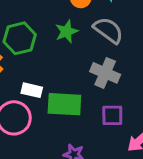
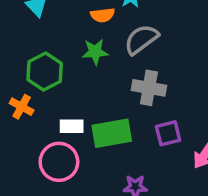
gray semicircle: (108, 30) -> (141, 39), turned -60
green star: (67, 32) -> (95, 52), turned 30

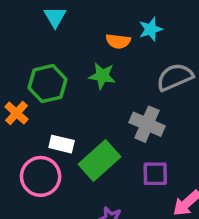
gray semicircle: (141, 39) -> (175, 77), moved
green rectangle: (112, 133) -> (100, 160), turned -45

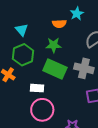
cyan triangle: (55, 17) -> (22, 30), moved
green rectangle: (100, 160) -> (55, 69), moved, turned 75
pink circle: (41, 176) -> (42, 110), moved

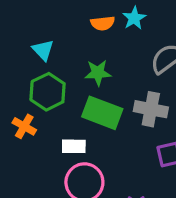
orange semicircle: (59, 24) -> (103, 23), moved

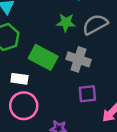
green star: (98, 73) -> (66, 23), moved

